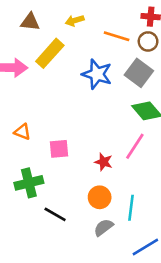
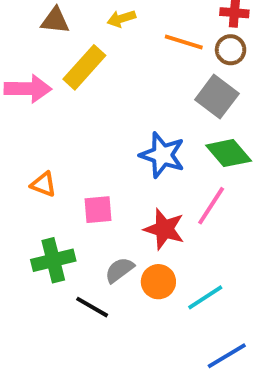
blue star: (97, 74) -> (162, 155), moved
red star: (104, 162) -> (164, 229), size x1.5
cyan line: (131, 208) -> (205, 297), turned 50
gray semicircle: (104, 227) -> (119, 270), moved

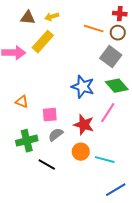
yellow arrow: (121, 19) -> (52, 17), moved
gray semicircle: (119, 270) -> (56, 135), moved
cyan line: (205, 297) -> (105, 160), turned 48

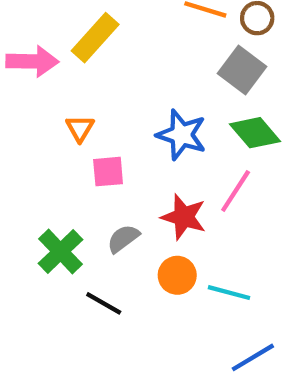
orange triangle: (22, 102) -> (80, 128), moved, turned 40
pink square: (50, 115) -> (108, 172), moved
green cross: (27, 141) -> (61, 252), turned -30

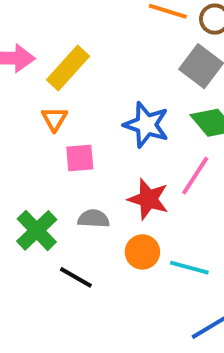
yellow rectangle: (95, 38) -> (68, 68), moved
gray semicircle: (123, 239) -> (93, 219), turned 40

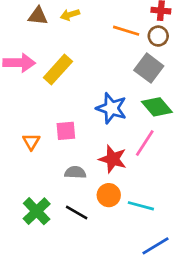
orange triangle: (54, 119) -> (31, 142), moved
green cross: (37, 230) -> (37, 211), moved
black line: (76, 277) -> (77, 213), moved

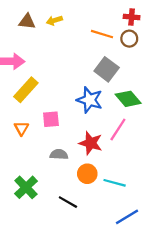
gray square: (149, 68) -> (107, 69), moved
yellow rectangle: (58, 69) -> (26, 90), moved
black line: (77, 213) -> (68, 202), moved

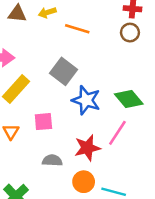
orange line: (102, 34) -> (77, 29), moved
gray square: (107, 69) -> (64, 71), moved
red star: (91, 143) -> (87, 148), turned -30

